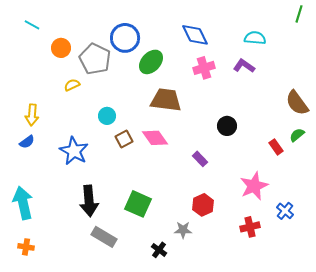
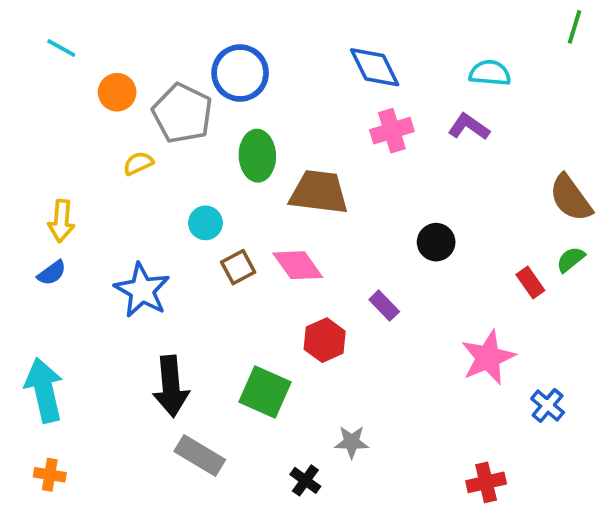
green ellipse: (151, 62) -> (257, 156), moved, turned -45
red hexagon: (203, 205) -> (325, 340), moved
red cross: (250, 227) -> (486, 482), moved

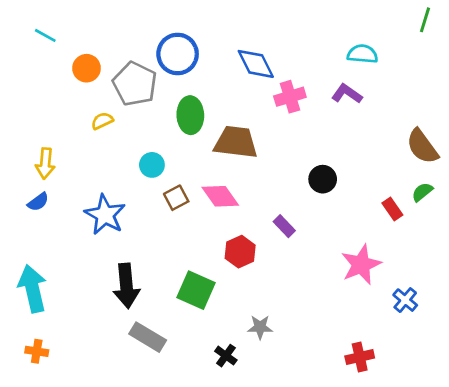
blue diamond: (375, 67) -> (256, 64), moved

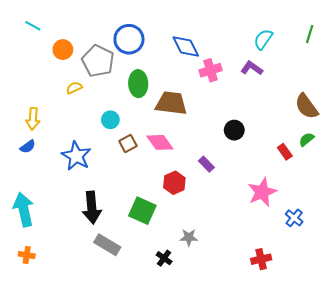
green line: (425, 20) -> (310, 34), moved
cyan semicircle: (362, 54) -> (263, 39), turned -60

